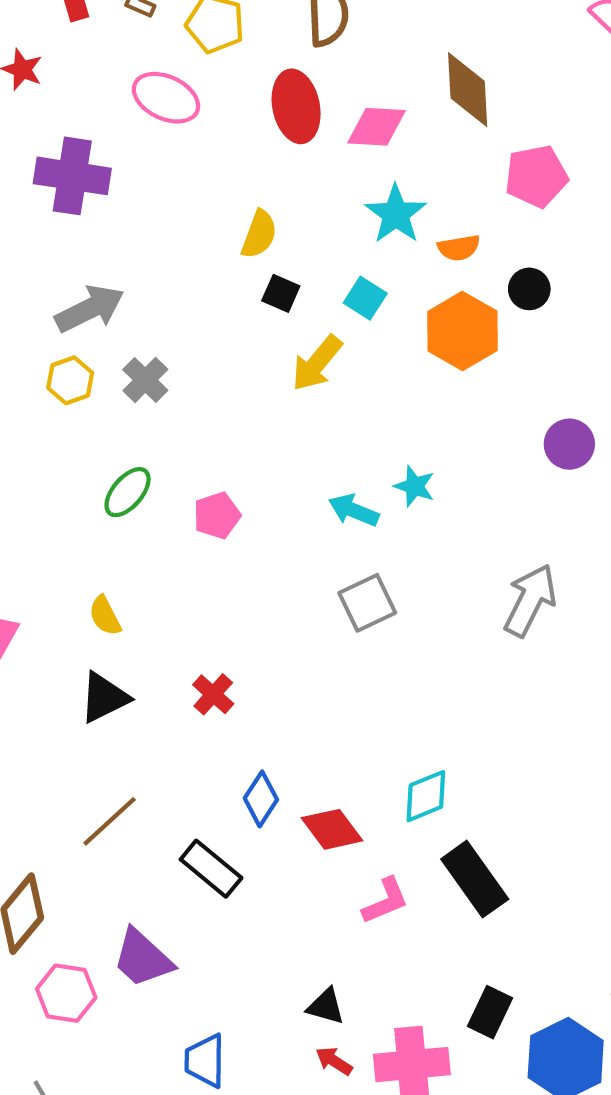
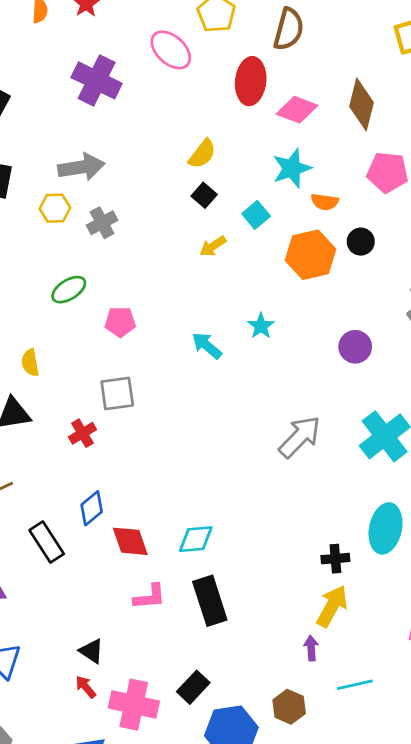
yellow arrow: (317, 363) -> (213, 246), size x0.7
cyan star: (414, 486) -> (261, 326), moved
gray square: (367, 603) -> (117, 394), moved

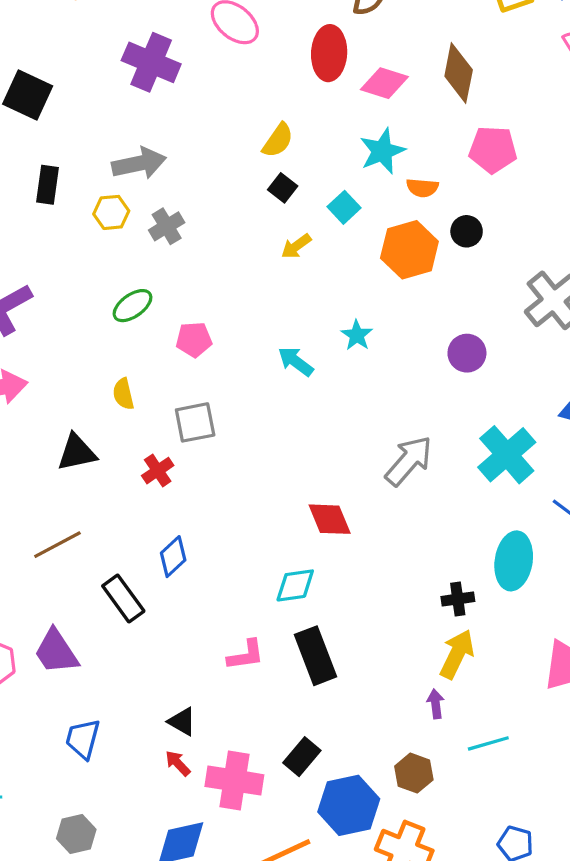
yellow semicircle: (30, 363) -> (123, 394), moved
red diamond: (130, 541) -> (330, 519), moved

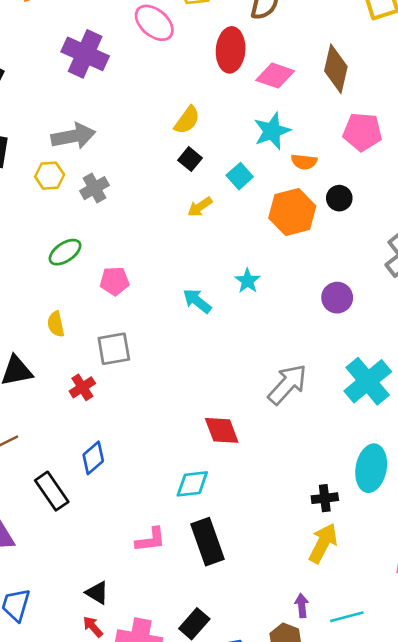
purple arrow: (436, 704) -> (302, 606), moved

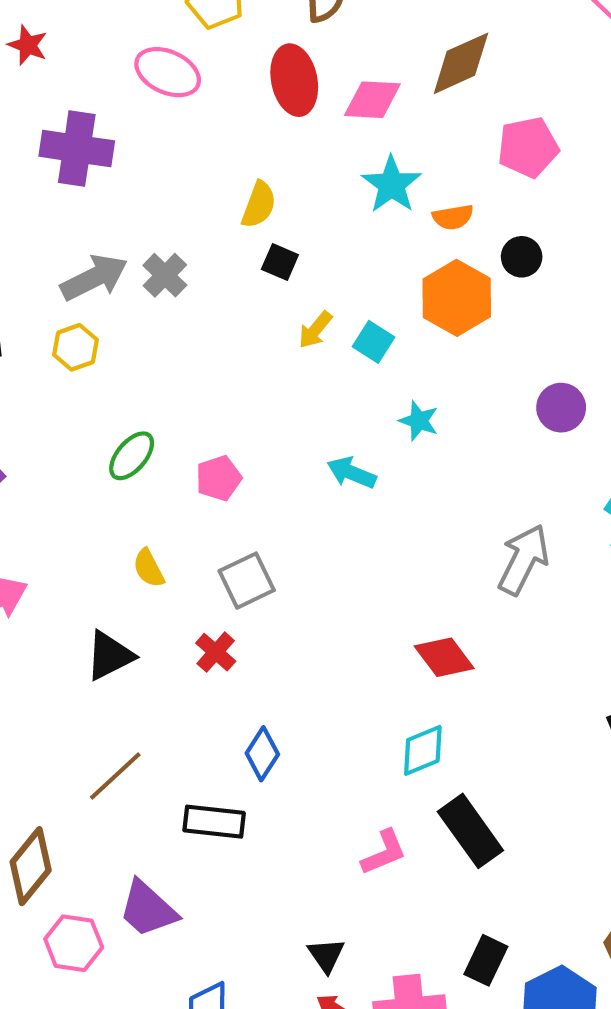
brown diamond: (336, 69) -> (461, 63), turned 69
cyan square: (240, 176) -> (374, 342), moved
gray cross: (95, 188) -> (165, 275), moved
black rectangle: (52, 491) -> (214, 822), turned -33
black triangle: (97, 593) -> (326, 955), turned 40

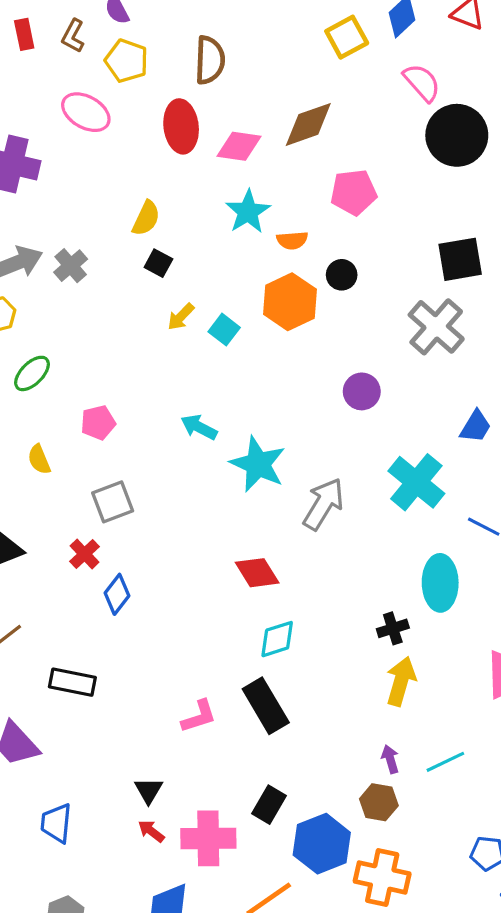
cyan star: (419, 421) -> (258, 464), moved, size x1.8
green ellipse: (132, 456) -> (32, 373), moved
yellow semicircle: (149, 568) -> (39, 459), moved
cyan diamond: (423, 750) -> (277, 639), moved
blue diamond: (262, 754) -> (117, 594), moved

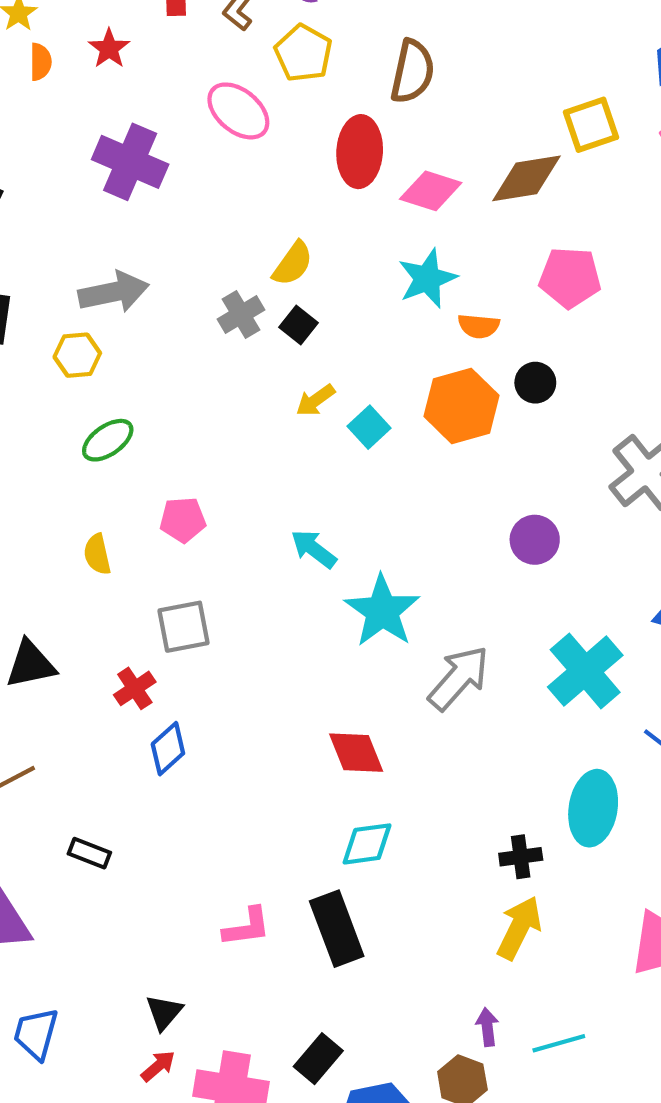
yellow square: (347, 37) -> (591, 125), moved
gray cross: (71, 266) -> (241, 315), moved
black rectangle: (72, 682) -> (89, 853), size x0.7
red arrow: (151, 831) -> (158, 1066), turned 92

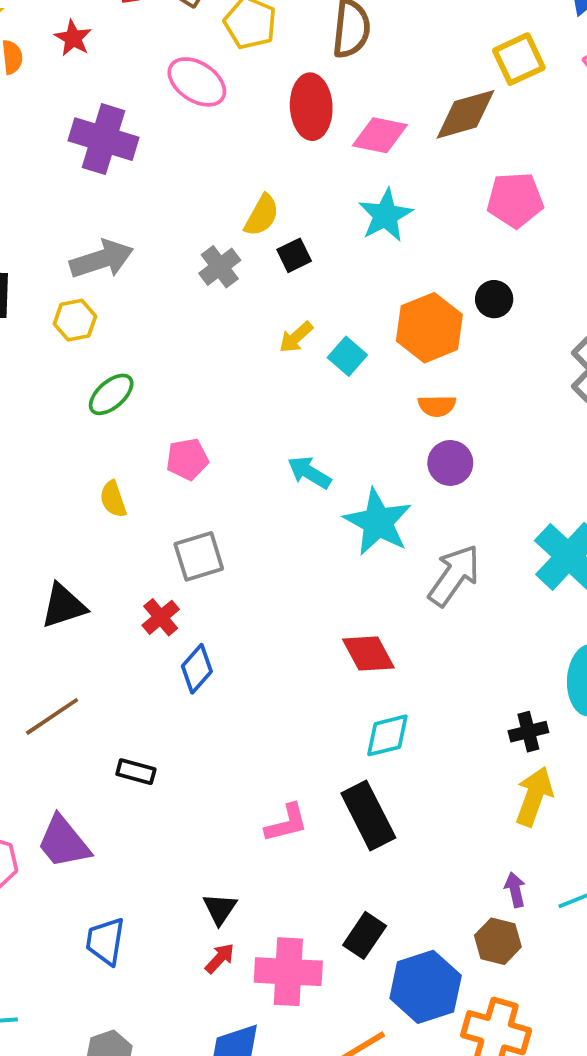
black square: (299, 325) -> (294, 255), moved, turned 32
orange semicircle: (479, 326) -> (437, 406), moved
purple circle: (535, 540) -> (450, 463), moved

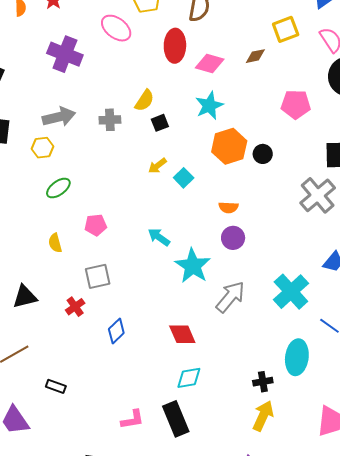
brown diamond: (466, 114) -> (255, 56), size x0.6
pink pentagon: (515, 200) -> (296, 104), moved
gray cross: (220, 267) -> (110, 120), moved, turned 30
orange hexagon: (429, 328) -> (229, 146), moved
blue diamond: (197, 669) -> (116, 331), moved

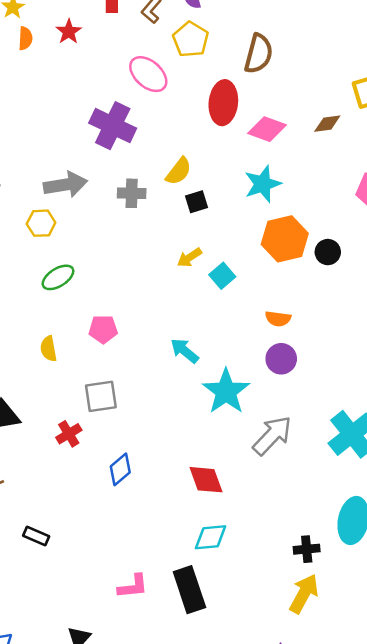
purple cross: (65, 54) -> (113, 126), moved

